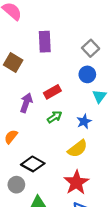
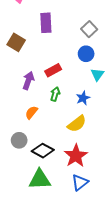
green arrow: (55, 117) -> (55, 94), turned -40
orange semicircle: (11, 137) -> (31, 112), moved
black diamond: (33, 164) -> (43, 151), moved
gray circle: (16, 185) -> (19, 140), moved

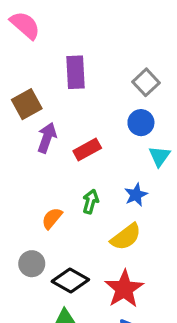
brown square: (16, 42) -> (27, 104), turned 30
purple arrow: (28, 81) -> (47, 138), moved
green arrow: (55, 94) -> (91, 202), moved

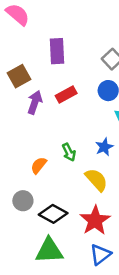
red rectangle: (87, 149) -> (66, 94), moved
green arrow: (91, 202) -> (69, 152), turned 138
yellow semicircle: (126, 237) -> (96, 180), turned -95

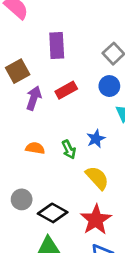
blue star: (104, 147) -> (96, 139), moved
orange semicircle: (39, 165) -> (35, 148), moved, turned 60

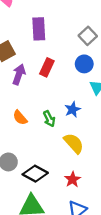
red rectangle: (66, 90) -> (47, 67), turned -36
orange semicircle: (35, 148) -> (20, 118), turned -140
red star: (96, 220) -> (73, 179), size x0.6

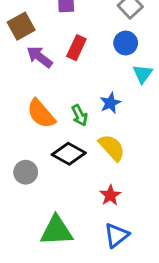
purple arrow: (19, 74) -> (40, 57), turned -72
orange semicircle: (20, 118) -> (41, 114), size x1.5
black diamond: (35, 174) -> (69, 154), moved

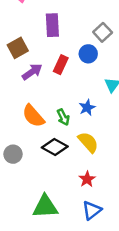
blue circle: (126, 43) -> (88, 54), moved
purple arrow: (40, 57) -> (32, 72), turned 108
gray circle: (26, 172) -> (13, 154), moved

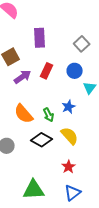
blue circle: (88, 54) -> (75, 71), moved

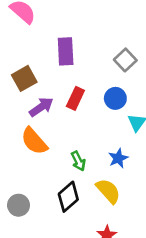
blue star: (69, 107) -> (118, 158), moved
orange semicircle: (24, 114) -> (34, 141), moved
black diamond: (42, 140) -> (68, 197), turned -70

